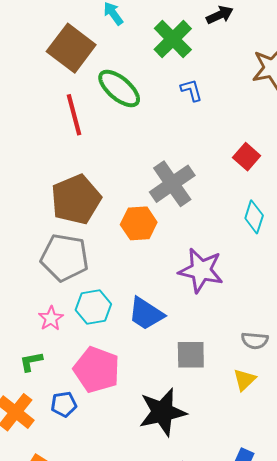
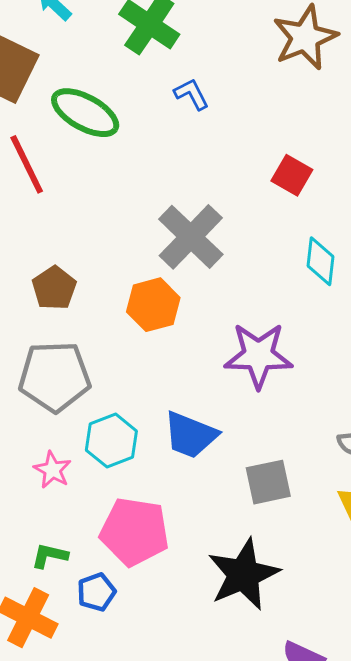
brown pentagon: (76, 199) -> (54, 288), size x0.6
green L-shape: (31, 362) -> (50, 556), moved, turned 35

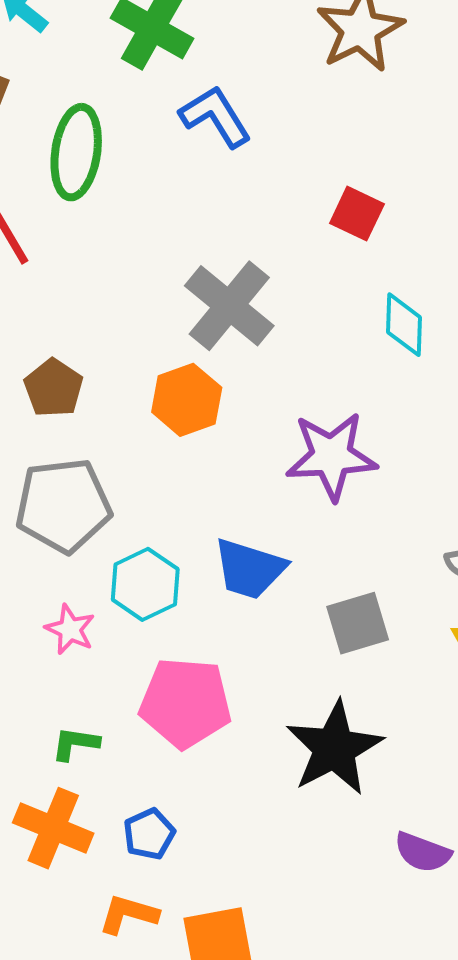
blue L-shape: (192, 94) -> (215, 116), size x1.5
green ellipse: (85, 113) -> (76, 152), turned 74
blue pentagon: (96, 592) -> (149, 834), moved

